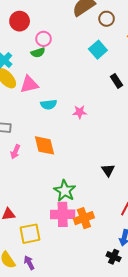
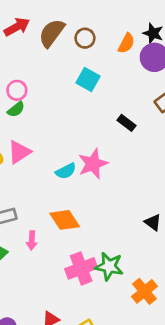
black rectangle: (116, 81) -> (126, 123), moved
cyan semicircle: (49, 104) -> (66, 171), moved
pink star: (80, 112) -> (93, 164), size x1.6
pink cross: (63, 214) -> (81, 268), moved

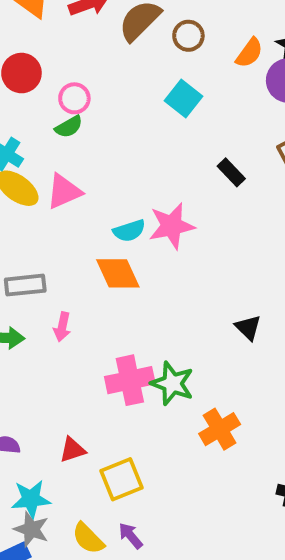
orange diamond: (65, 220) -> (118, 273), moved

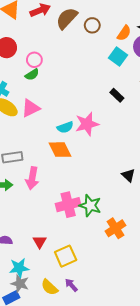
cyan square: (183, 98) -> (118, 56), moved
pink arrow: (62, 327) -> (32, 178), size x1.5
red triangle: (72, 450) -> (40, 242), turned -40

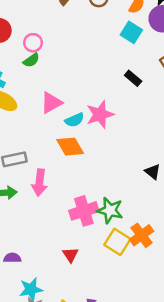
pink triangle: (31, 108) -> (51, 103), moved
red triangle: (40, 242) -> (70, 255), moved
yellow square: (66, 256) -> (117, 242), moved, turned -30

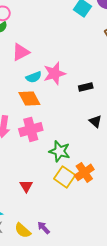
black rectangle: (133, 78) -> (86, 87), moved, turned -56
pink triangle: (51, 103) -> (21, 52), moved
pink cross: (84, 211) -> (31, 129), moved

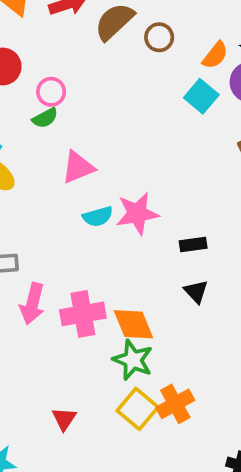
orange diamond: (29, 98) -> (133, 324), moved
black triangle: (95, 121) -> (196, 292), moved

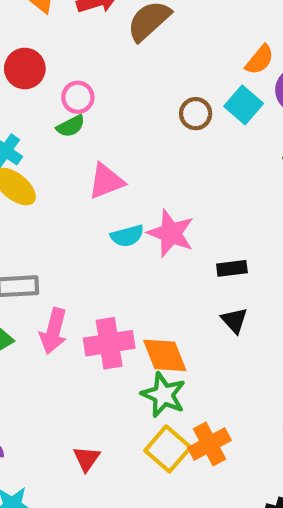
brown circle: (159, 37) -> (196, 114), moved
pink star: (137, 213) -> (171, 233), turned 30

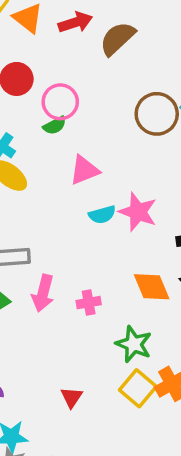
pink circle: (78, 97) -> (60, 102), size x1.4
brown circle: (196, 114) -> (157, 114), size x1.6
pink cross: (109, 343) -> (89, 303), size x0.6
orange diamond: (165, 355) -> (152, 287), moved

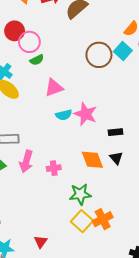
pink circle: (60, 102) -> (29, 42), moved
green star: (134, 344) -> (80, 194), turned -30
red triangle: (72, 397) -> (41, 242), moved

